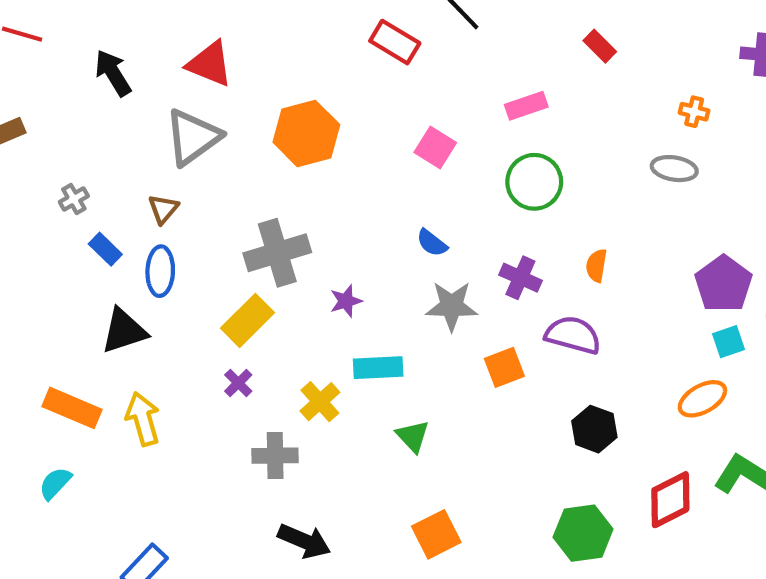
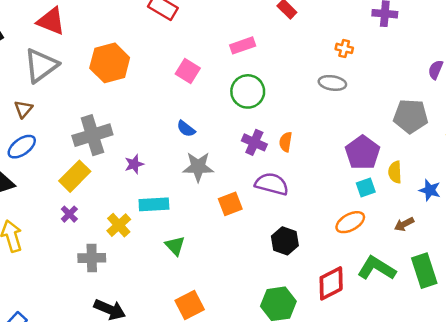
blue ellipse: (160, 271) -> (22, 147), turned 52
purple cross: (520, 278) -> (254, 142), moved

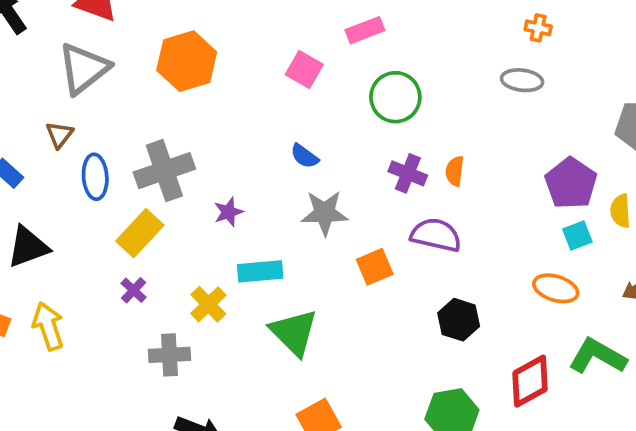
pink rectangle: (243, 45) -> (365, 30), moved
blue ellipse: (22, 147) -> (95, 177), moved, turned -56
orange ellipse: (350, 222) -> (556, 288), turned 48
green triangle: (175, 246) -> (294, 332), size x1.6

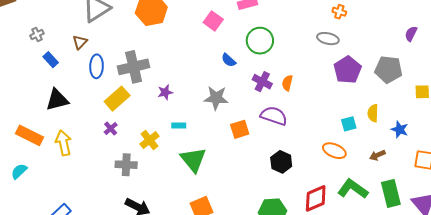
blue semicircle: (304, 156) -> (229, 60), moved
purple pentagon: (571, 183) -> (347, 70), moved
cyan rectangle: (260, 271) -> (179, 125), size x0.6

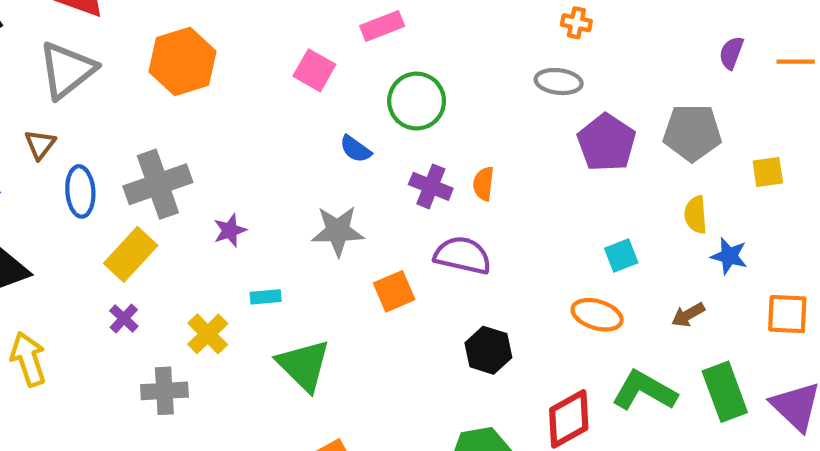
yellow semicircle: (373, 113) -> (696, 215), moved

